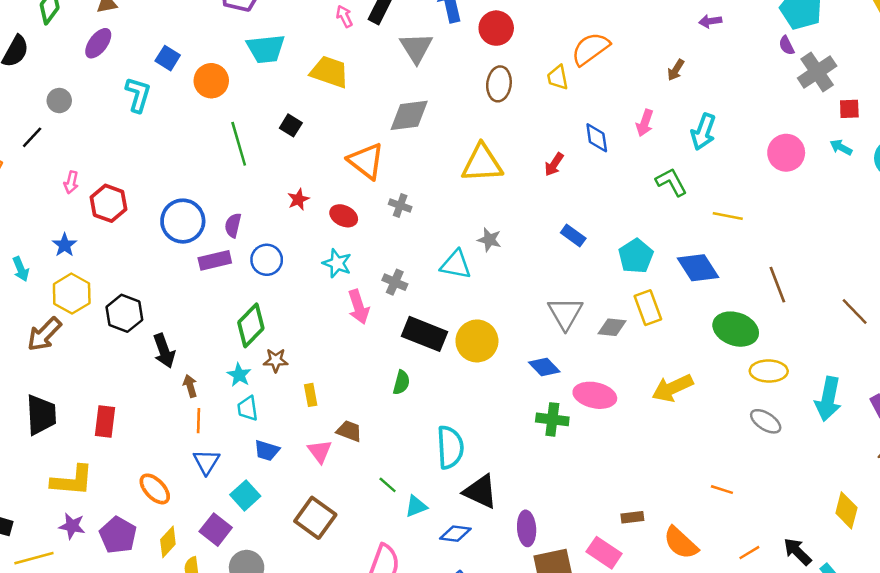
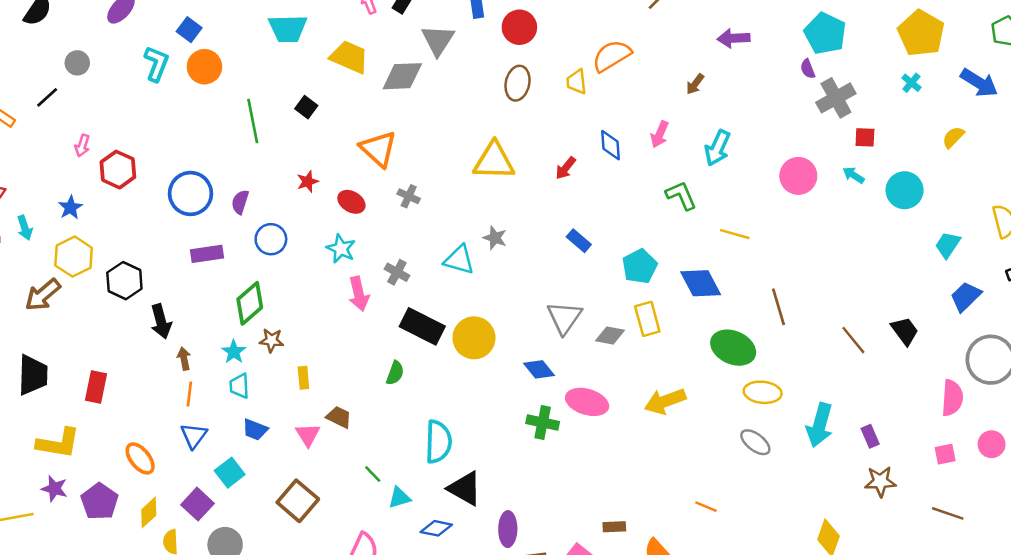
purple arrow: (710, 21) -> (734, 38), size x1.4
orange circle: (211, 81) -> (204, 67), moved
gray diamond: (409, 115) -> (402, 76), moved
purple rectangle: (215, 260) -> (207, 254), moved

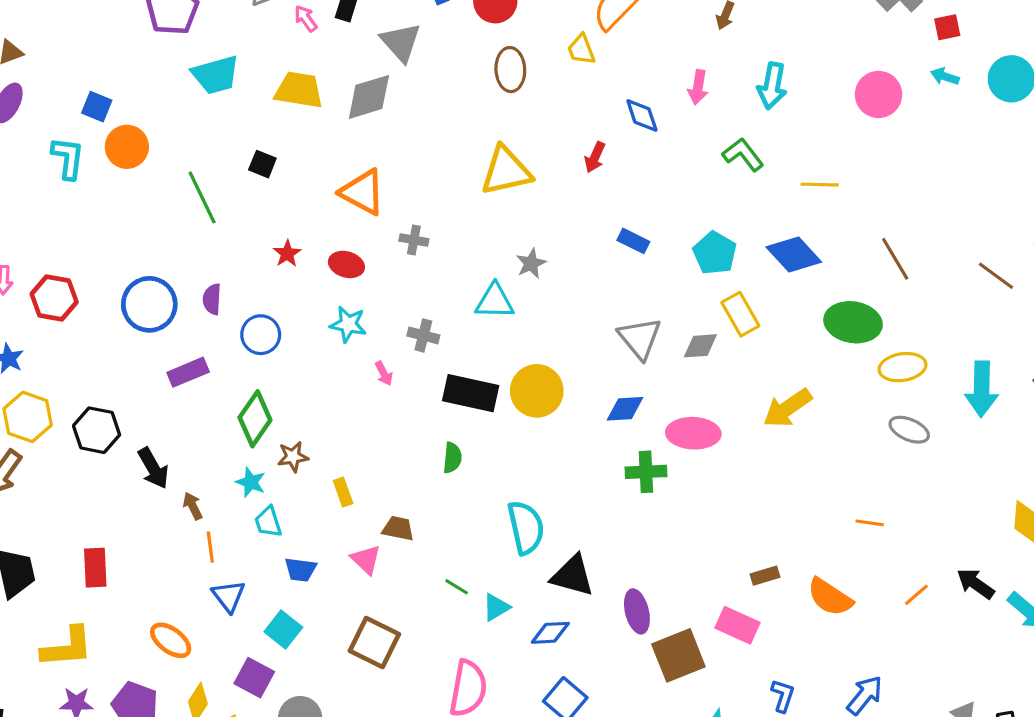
gray star: (495, 238) -> (531, 263), turned -30
pink arrow: (359, 294) -> (384, 373), size x0.6
blue diamond: (539, 369) -> (625, 409), turned -40

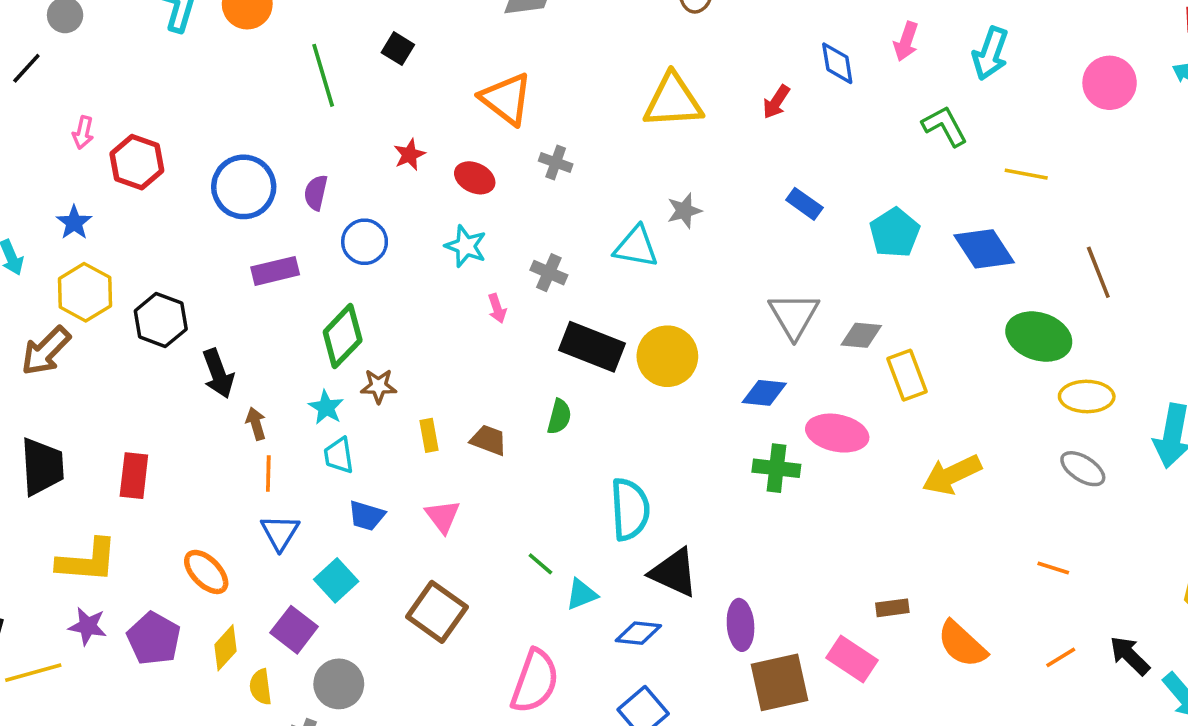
yellow rectangle: (740, 314) -> (907, 375), moved
yellow arrow: (788, 408) -> (952, 475), moved
orange line: (870, 523) -> (1053, 568), moved
brown trapezoid: (398, 528) -> (489, 440), moved

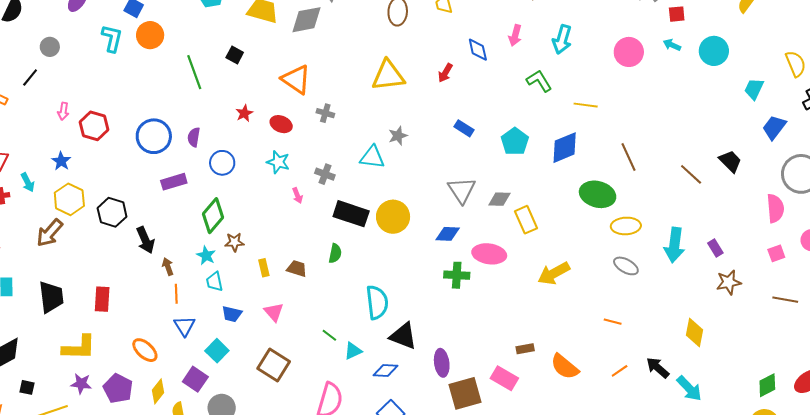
blue diamond: (984, 249) -> (565, 148), turned -76

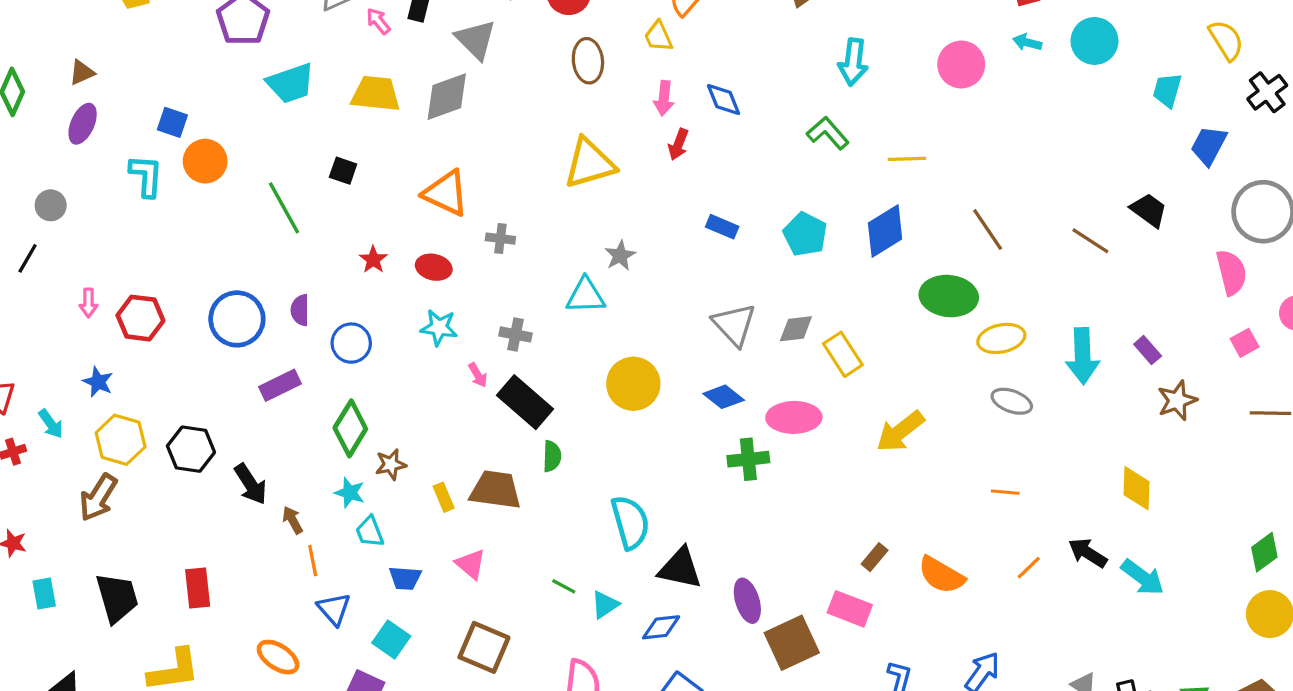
pink arrow: (515, 35) -> (664, 98), moved
black rectangle: (351, 214) -> (525, 402), moved, turned 32
blue diamond: (448, 234) -> (724, 397), turned 45
brown trapezoid: (297, 269) -> (496, 490), size x1.6
brown rectangle: (525, 349) -> (875, 557), turned -30

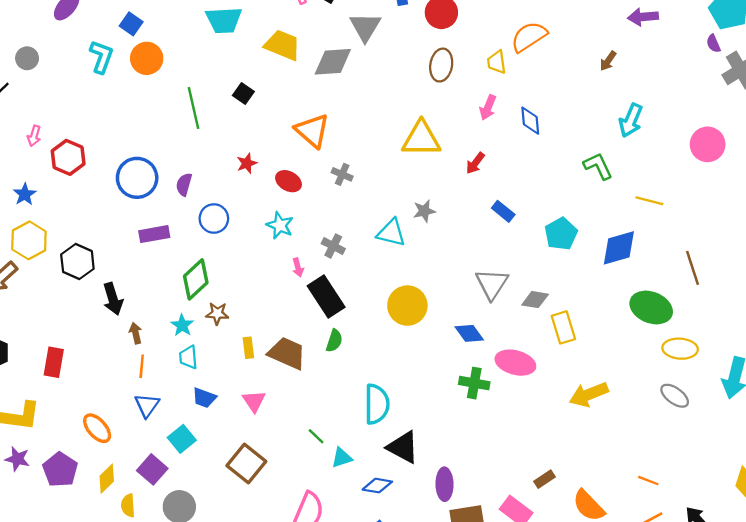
red arrow: (678, 144) -> (475, 163), moved
orange line: (1005, 492) -> (648, 481), moved

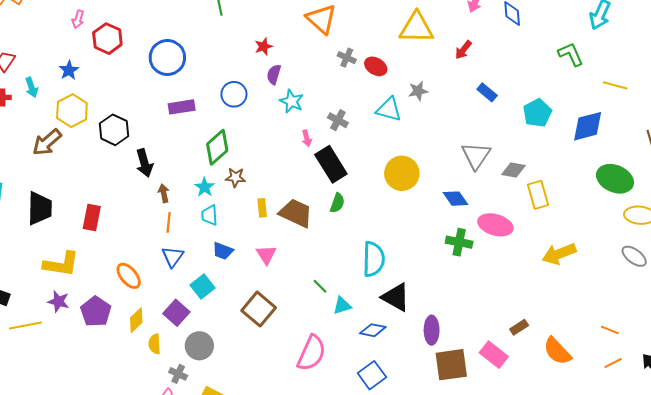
red ellipse: (288, 181) -> (376, 66), moved
purple semicircle: (184, 184) -> (274, 74), moved

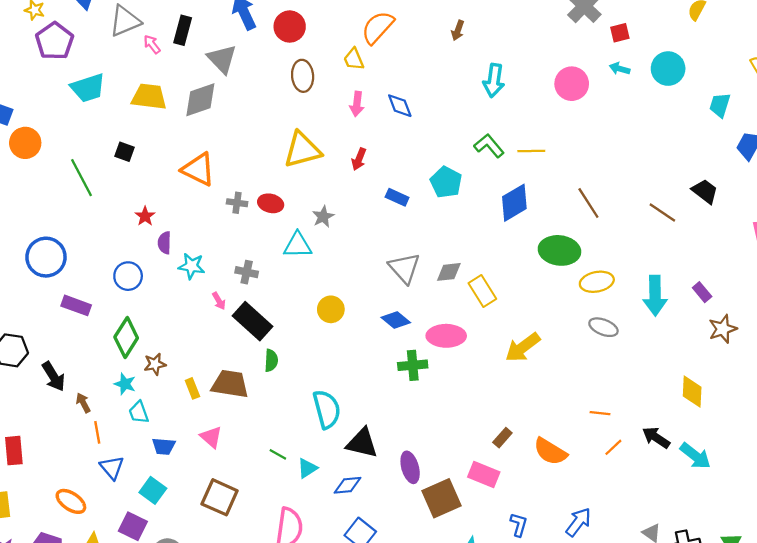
green L-shape: (571, 54) -> (489, 146), moved
purple rectangle: (182, 107) -> (76, 305), turned 45
cyan pentagon: (537, 113) -> (446, 182), moved
yellow circle: (402, 173) -> (331, 309), size x0.7

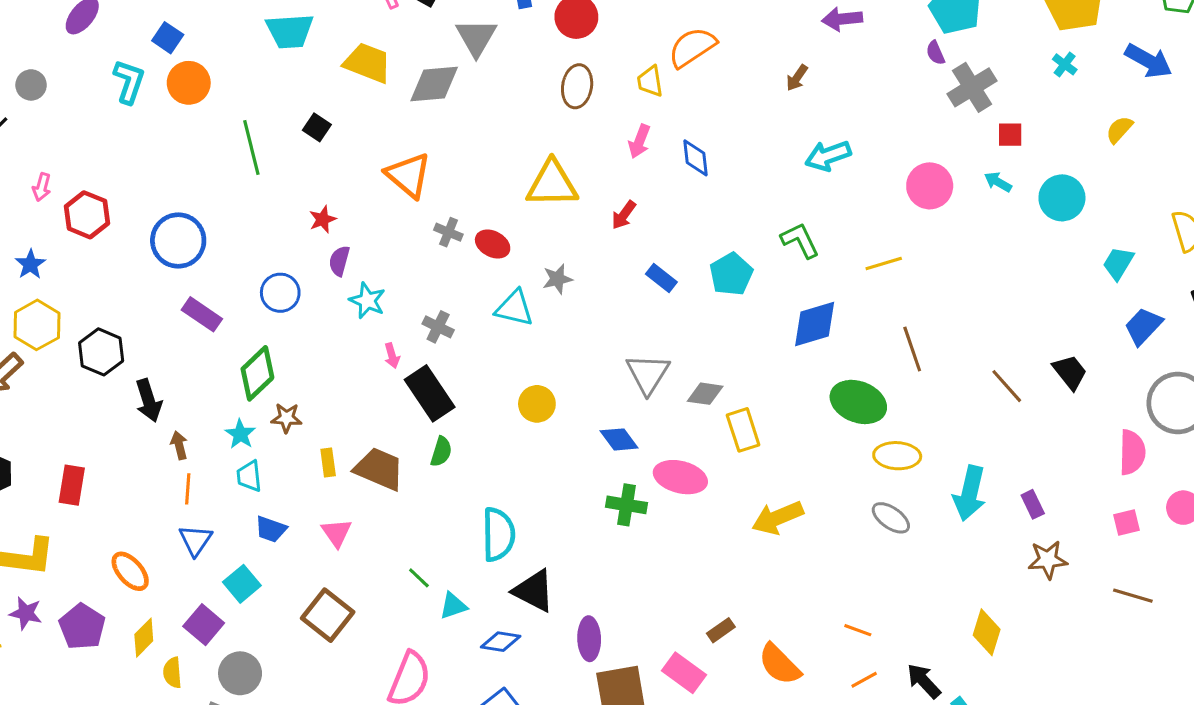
cyan arrow: (494, 80) -> (828, 156), turned 48
yellow line: (531, 151) -> (884, 264), moved, turned -30

